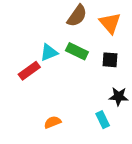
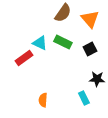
cyan triangle: (49, 52) -> (40, 43), turned 49
black square: (110, 60) -> (90, 49), turned -32
orange semicircle: (53, 122) -> (43, 100), turned -64

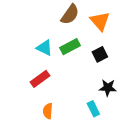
green rectangle: (63, 42) -> (70, 47), turned -54
red rectangle: (24, 58) -> (40, 79), moved

